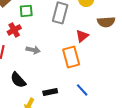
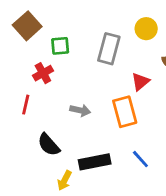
gray arrow: (33, 50) -> (80, 110), moved
black rectangle: (50, 92) -> (95, 162), size x1.5

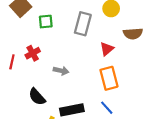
red cross: (43, 73) -> (33, 53), moved
red line: (26, 105) -> (12, 62), moved
orange rectangle: (125, 112) -> (109, 78), moved

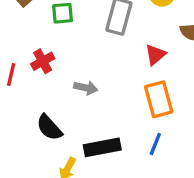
blue line: (107, 108) -> (155, 144), turned 64

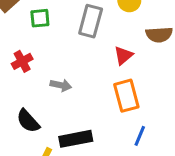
blue line: (155, 144) -> (140, 136), moved

